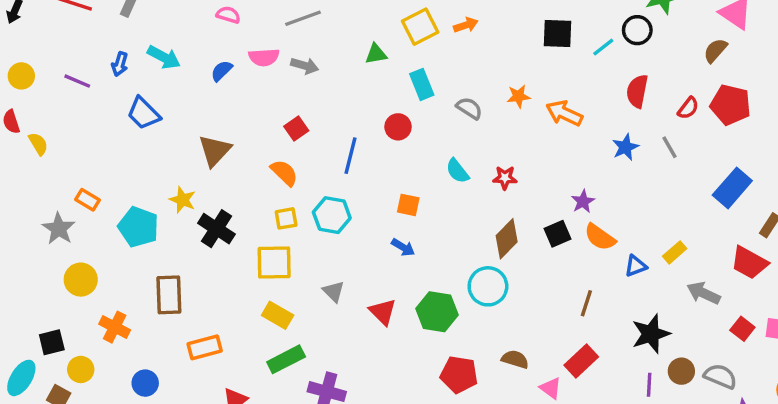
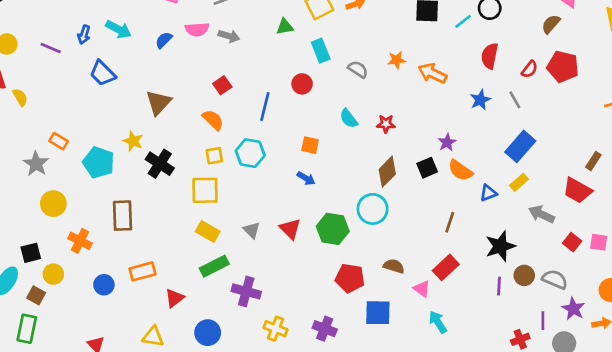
blue rectangle: (732, 188) -> (520, 146), moved
gray triangle: (334, 291) -> (252, 230), moved
orange rectangle: (205, 347) -> (142, 271), moved

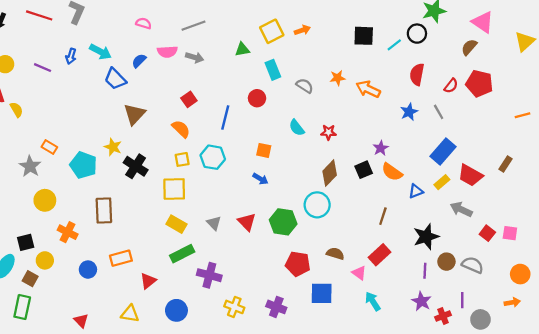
blue trapezoid: (103, 73) -> (115, 79), moved
red trapezoid: (577, 190) -> (470, 175), moved
purple star: (573, 309) -> (422, 301), moved

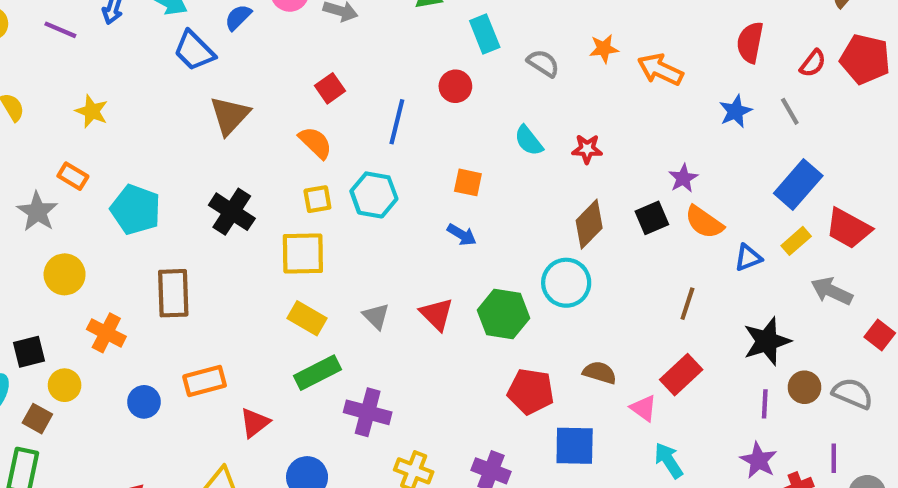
yellow star: (113, 147) -> (92, 111), moved

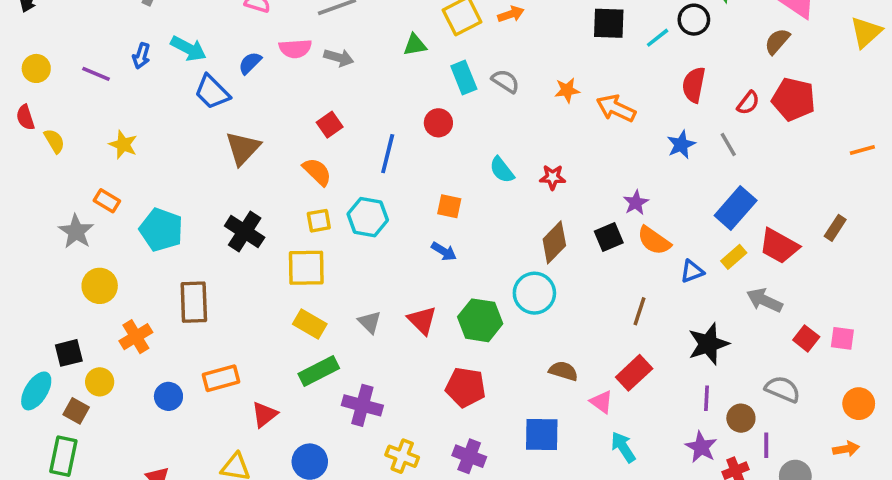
gray semicircle: (543, 63) -> (505, 81), moved
orange cross: (106, 333) -> (136, 337), turned 32
brown circle: (804, 387) -> (741, 418), moved
red pentagon: (531, 391) -> (466, 387), moved

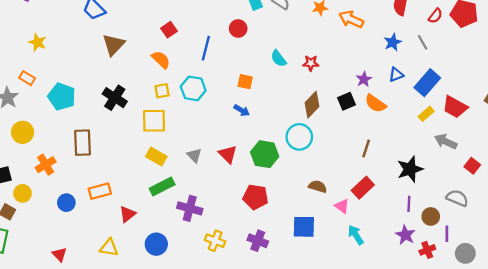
blue triangle: (692, 271) -> (396, 75), moved

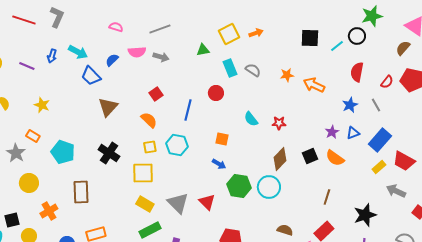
purple star: (364, 79) -> (332, 132), moved
green hexagon: (265, 154) -> (239, 186), moved
gray triangle: (194, 155) -> (178, 203), size x1.6

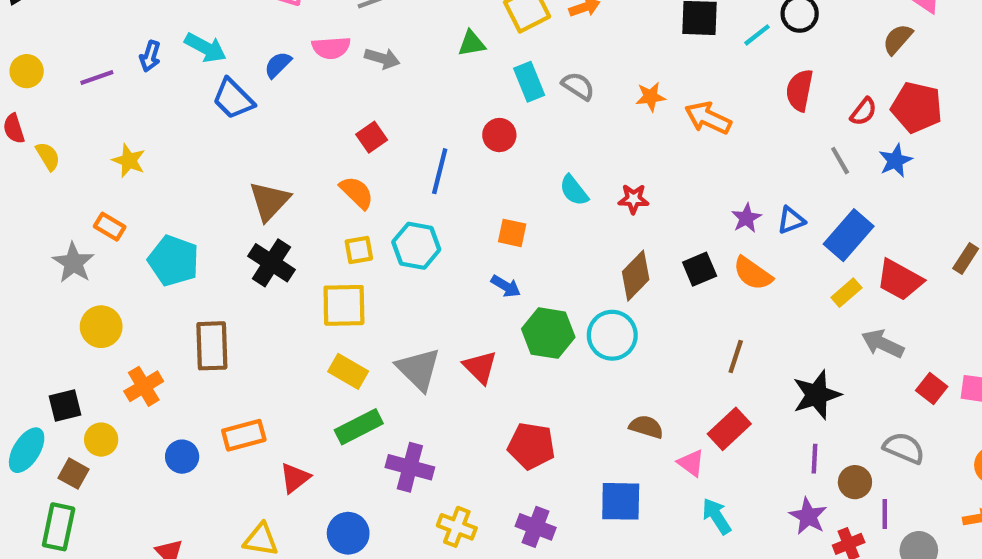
purple line: (27, 66) -> (97, 78), turned -42
blue star: (350, 105) -> (895, 161), moved
brown triangle: (108, 107) -> (269, 201), moved

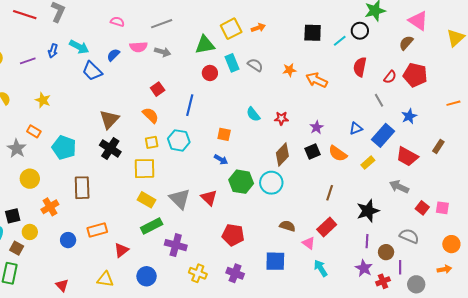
green triangle: (472, 43) -> (205, 45), size x1.5
red circle: (499, 135) -> (210, 73), moved
blue star: (895, 161) -> (409, 116), moved
purple star: (746, 218) -> (317, 127), moved
yellow rectangle: (846, 293) -> (368, 163), moved

